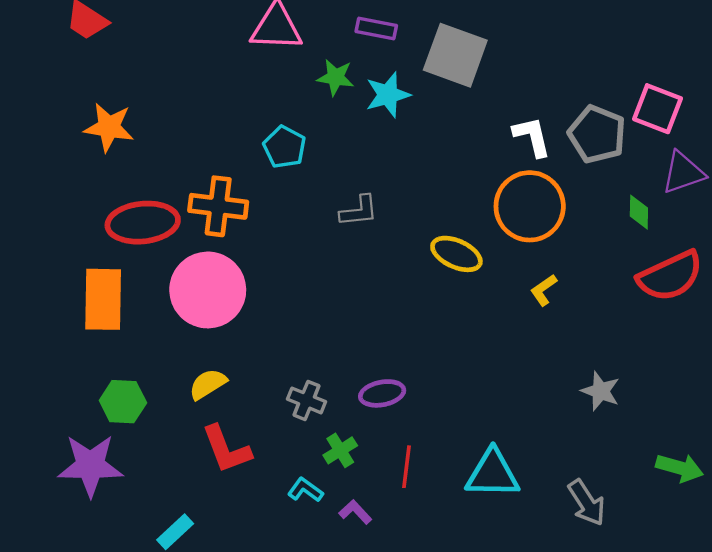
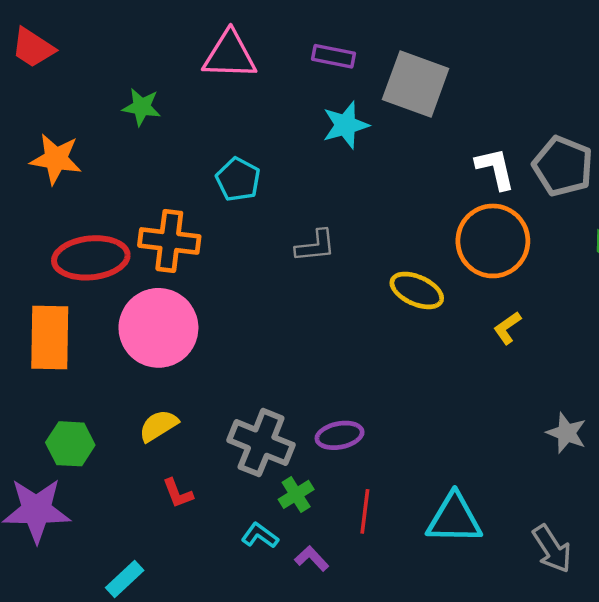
green star: (336, 77) -> (142, 107), moved
gray cross: (307, 400) -> (261, 443), size x1.6
red L-shape: (226, 449) -> (178, 493), size x0.6

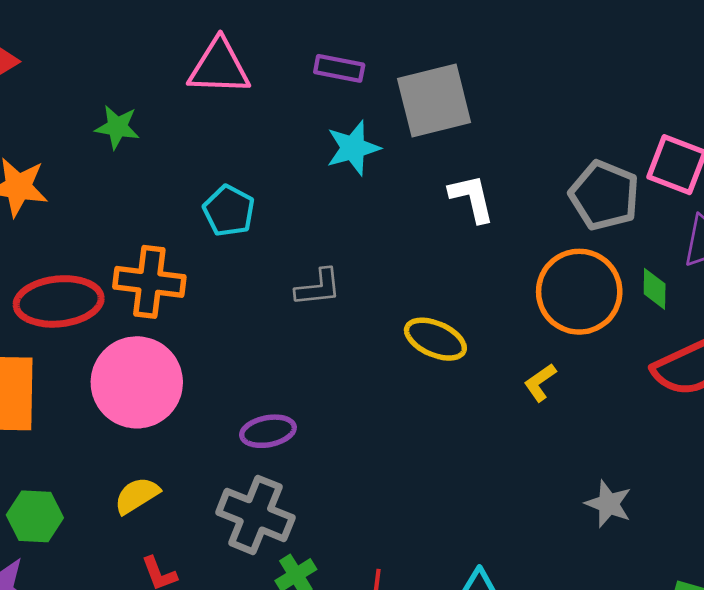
gray square: (416, 84) -> (434, 100), turned -34
white L-shape: (495, 169) -> (472, 198), moved
orange circle: (493, 241) -> (579, 292), moved
purple ellipse: (340, 435) -> (268, 431), moved

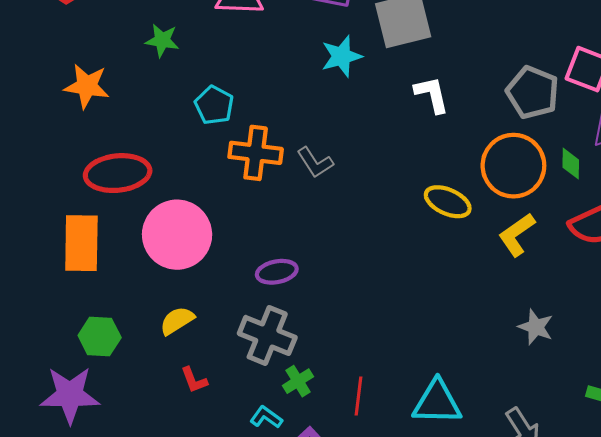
cyan pentagon: (229, 211) -> (214, 105), moved
orange cross: (149, 282) -> (256, 153), moved
gray L-shape: (318, 287) -> (315, 162), turned 63
yellow ellipse: (435, 339) -> (448, 202), moved
yellow L-shape: (540, 382) -> (517, 235), moved, size x1.5

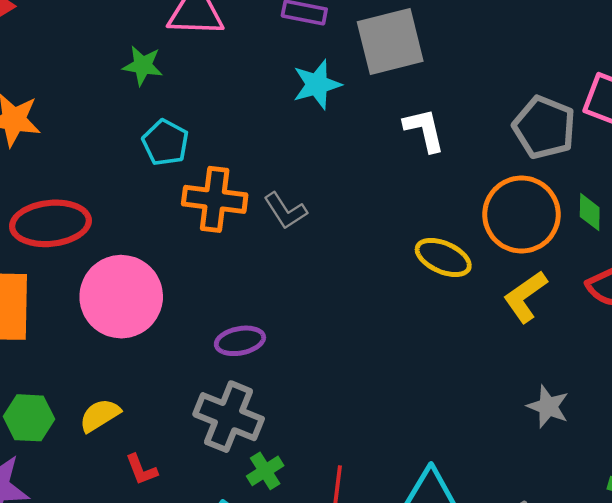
green star: (162, 40) -> (143, 66), moved
yellow semicircle: (177, 321) -> (100, 415), moved

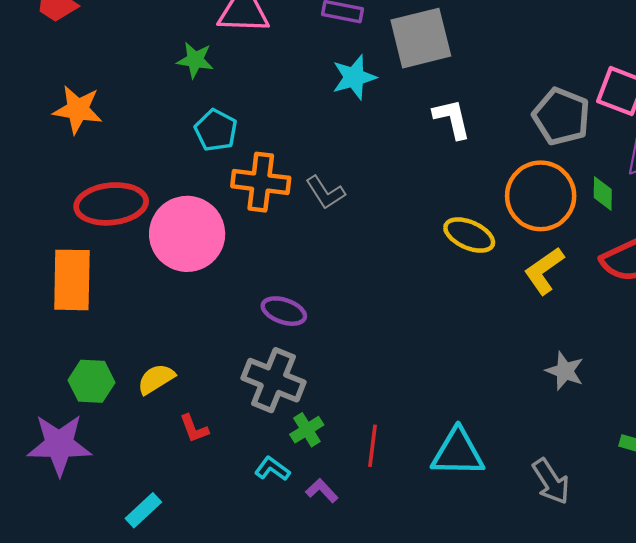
pink circle: (121, 297) -> (187, 234), moved
purple ellipse: (240, 341) -> (284, 311), turned 30

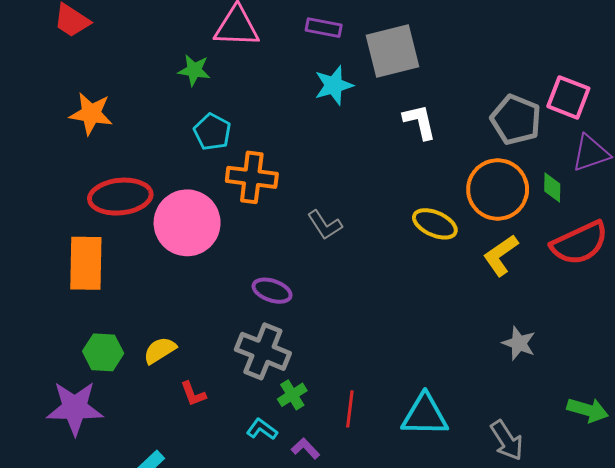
gray L-shape: (325, 192) -> (325, 225), moved

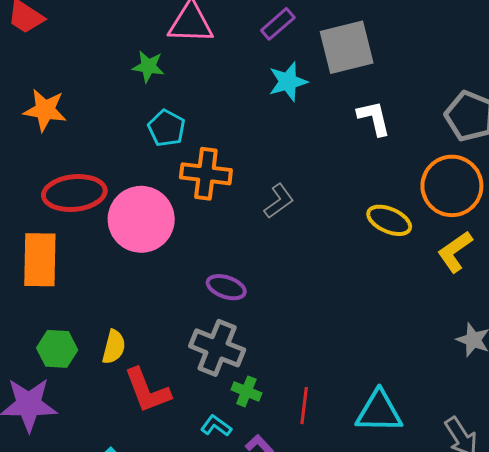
purple rectangle: (324, 28) -> (278, 24), turned -52
gray L-shape: (325, 225) -> (279, 201), moved, turned -93
yellow semicircle: (160, 350) -> (114, 347), turned 136
red L-shape: (193, 394) -> (147, 390), size x1.8
green cross: (292, 395) -> (246, 391), turned -36

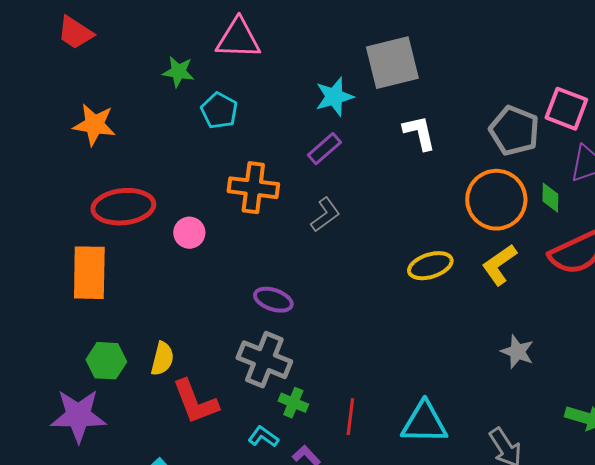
purple rectangle: (278, 24) -> (324, 149), moved
green star: (148, 66) -> (178, 72), moved
cyan pentagon: (166, 128) -> (219, 111), moved
pink circle: (141, 219) -> (189, 233), size x0.5
yellow ellipse: (389, 220) -> (430, 266), moved, turned -42

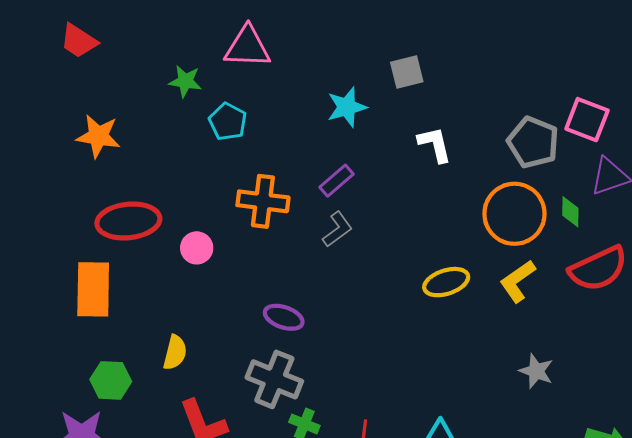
gray square: (392, 63) -> (407, 72), size x0.6
purple rectangle: (324, 149) -> (336, 181), moved
yellow semicircle: (162, 359) -> (175, 352), moved

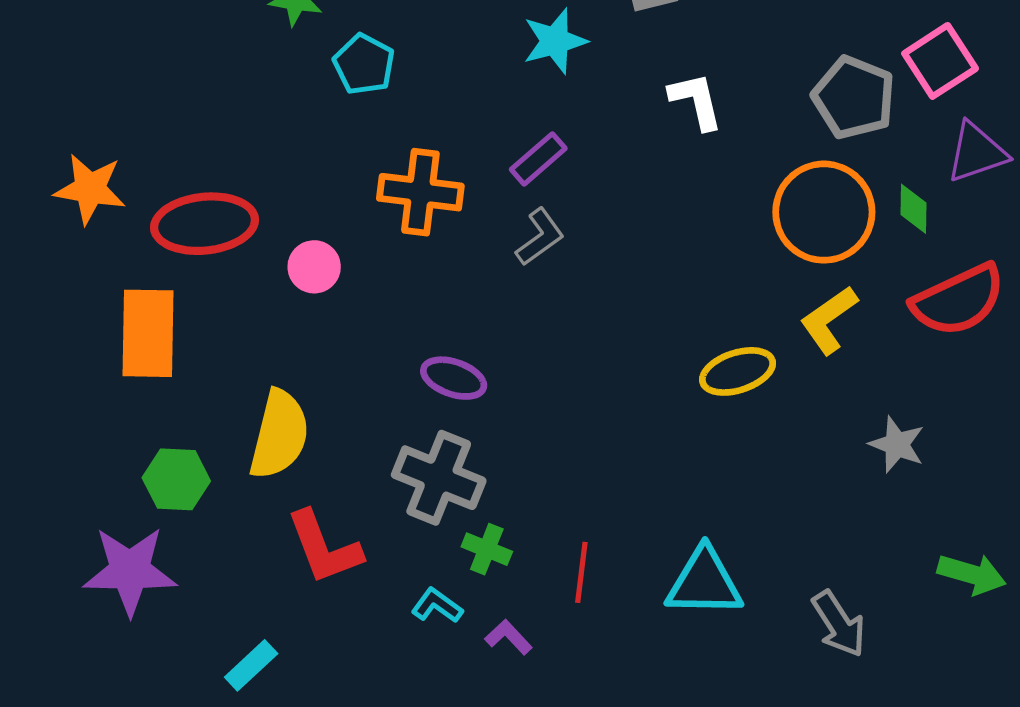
pink square: (587, 120) -> (940, 61), turned 36
orange star: (98, 136) -> (90, 189), moved
yellow ellipse: (446, 282) -> (738, 371), moved
yellow semicircle: (175, 352) -> (279, 435), size x1.6
gray star: (536, 371) -> (897, 445), moved

